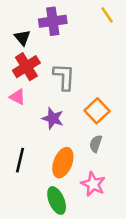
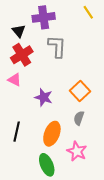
gray L-shape: (64, 77) -> (57, 46), moved

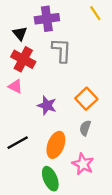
red cross: (22, 55) -> (23, 59), turned -30
black line: (17, 132) -> (18, 143), turned 48

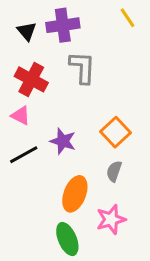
black triangle: (20, 33) -> (27, 31), moved
black line: (18, 143) -> (24, 155), moved
pink star: (83, 164) -> (111, 219), turned 30

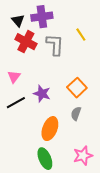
yellow line: (128, 18) -> (81, 35), moved
red cross: (31, 79) -> (26, 42), moved
pink triangle: (21, 116) -> (14, 77), turned 40
pink star: (111, 219) -> (83, 156), moved

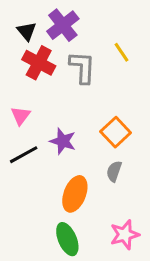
purple cross: (42, 17) -> (63, 25), turned -30

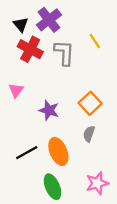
black line: (24, 155) -> (27, 153), moved
orange ellipse: (75, 194) -> (58, 151), turned -44

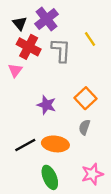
pink triangle: (16, 90) -> (15, 70), moved
orange ellipse: (58, 151) -> (55, 144), turned -60

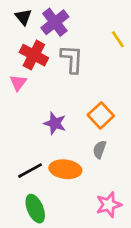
black triangle: (20, 23) -> (23, 17), moved
yellow line: (90, 39) -> (118, 39), moved
green ellipse: (50, 177) -> (35, 209), moved

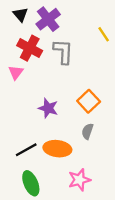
pink star: (109, 205) -> (79, 180), moved

